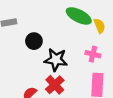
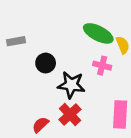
pink cross: (93, 54) -> (102, 66), moved

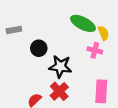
pink cross: (102, 66) -> (95, 50), moved

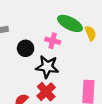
pink cross: (95, 50) -> (53, 41), moved

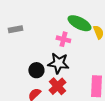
black circle: (26, 48) -> (36, 70), moved

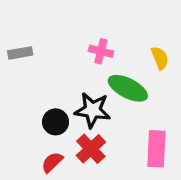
green ellipse: (79, 23) -> (128, 88), moved
pink cross: (63, 39) -> (101, 51), moved

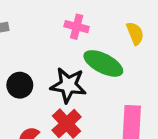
black circle: (56, 122) -> (20, 85), moved

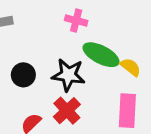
yellow semicircle: (135, 33) -> (131, 67), moved, turned -30

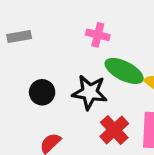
red cross: (67, 111) -> (114, 130), moved

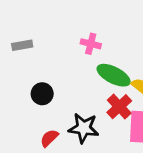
black star: (90, 92) -> (84, 128), moved
red cross: (114, 130) -> (119, 107), moved

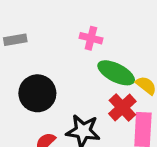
black circle: (42, 94) -> (37, 93), size x1.5

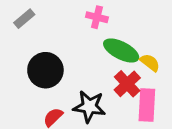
gray rectangle: (15, 40) -> (24, 19), turned -30

